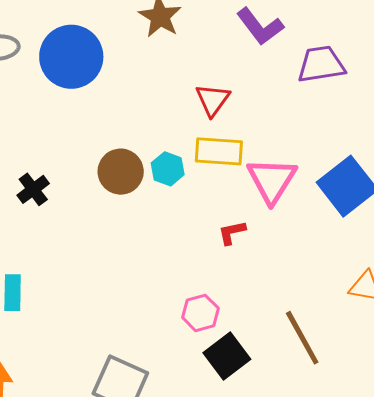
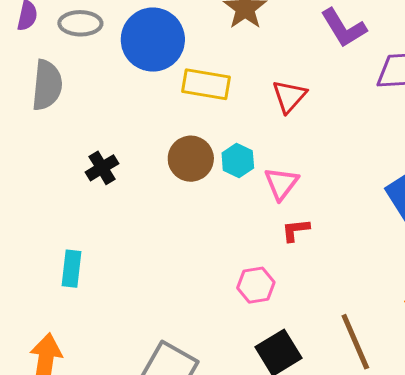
yellow rectangle: (219, 151) -> (206, 84), moved
pink triangle: (272, 180) -> (281, 183), moved, size x0.7
pink hexagon: (200, 313) -> (256, 285), moved

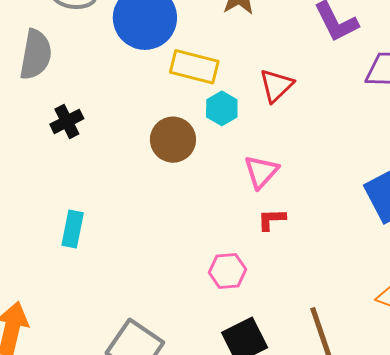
cyan hexagon: (238, 160) -> (222, 108), moved
black cross: (102, 168) -> (67, 121), moved
cyan rectangle: (71, 269) -> (73, 229), moved

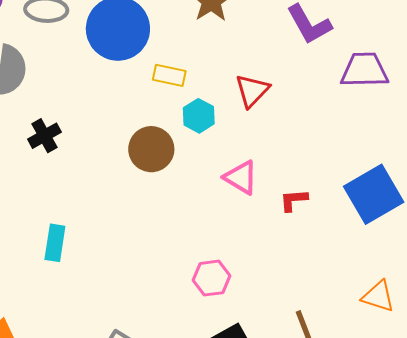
yellow rectangle: (194, 67) -> (169, 75), size x0.7
pink triangle: (261, 172) -> (241, 177), turned -39
red L-shape: (272, 219) -> (294, 200), moved

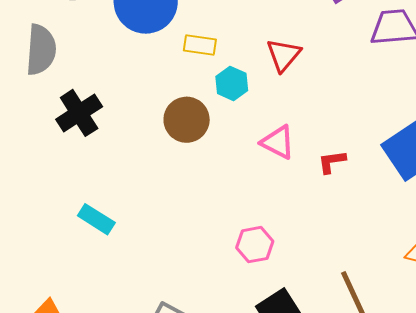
black cross: (44, 136) -> (79, 113), size x1.4
cyan rectangle: (55, 243) -> (96, 219), turned -63

